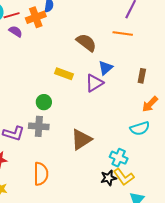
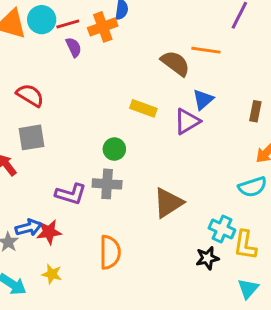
purple semicircle: (16, 31) -> (74, 47), turned 32
orange line: (123, 33) -> (206, 50), moved
yellow L-shape: (124, 177) -> (245, 245), moved, turned 45

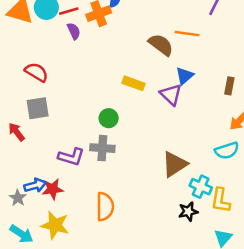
purple triangle: (187, 121) -> (171, 95), turned -45
brown triangle: (168, 203) -> (175, 164), moved
yellow star: (52, 274) -> (55, 225), size x1.6

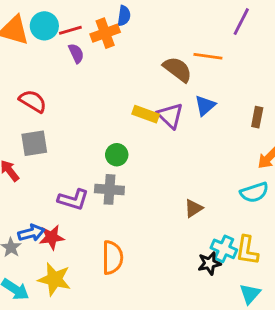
purple triangle: (171, 95) -> (170, 116), moved
brown triangle: (175, 164) -> (193, 208), size x0.6
cyan cross: (201, 187) -> (224, 249), moved

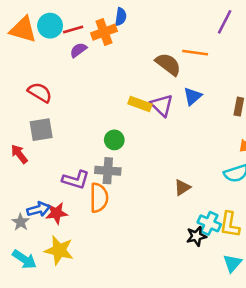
purple semicircle: (76, 53) -> (78, 50), turned -102
orange semicircle: (112, 258) -> (99, 198), moved

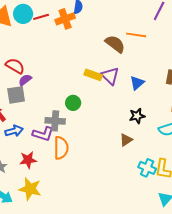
purple semicircle: (78, 50) -> (25, 80), moved
blue triangle: (193, 96) -> (137, 83), moved
gray cross: (108, 171) -> (55, 121), moved
blue arrow: (39, 209) -> (14, 131), moved
black star: (196, 236) -> (137, 116), moved

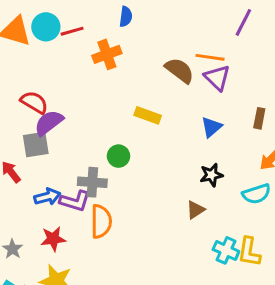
orange cross: (65, 19) -> (107, 54), moved
purple triangle: (110, 76) -> (217, 78), moved
purple semicircle: (25, 80) -> (49, 123), size x1.5
blue arrow: (14, 131) -> (47, 197), moved

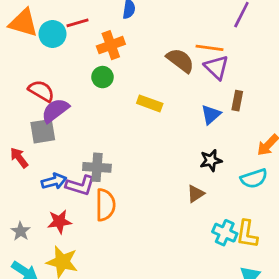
cyan circle: (46, 27) -> (52, 34), moved
brown rectangle: (259, 118) -> (237, 101), moved
green circle: (118, 156) -> (103, 77), moved

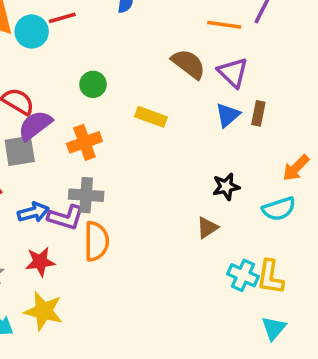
orange cross: (111, 45) -> (84, 142), moved
orange line: (209, 48) -> (224, 25), moved
blue triangle: (211, 115) -> (228, 115), moved

